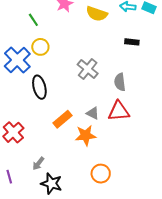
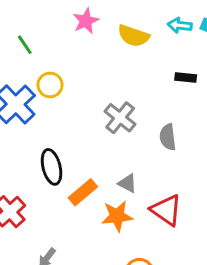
green line: (33, 20) -> (25, 45), moved
black ellipse: (39, 87) -> (52, 167), moved
red triangle: (119, 111) -> (166, 210), moved, turned 40

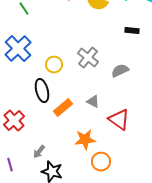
yellow circle: (50, 85) -> (54, 65), moved
gray semicircle: (168, 137) -> (120, 71), turned 72
orange star: (117, 216) -> (85, 140), moved

